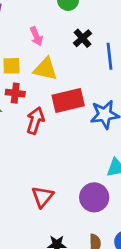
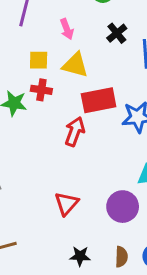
red arrow: (35, 121) -> (75, 132), moved

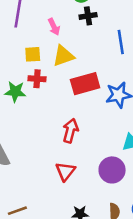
black cross: (117, 33) -> (88, 16), moved, turned 35
yellow triangle: (75, 65) -> (63, 56), turned -30
red arrow: (75, 132) -> (70, 131), moved

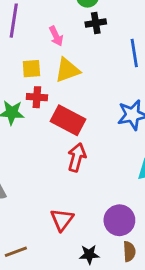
red rectangle: (85, 84) -> (68, 120), moved, turned 44
purple circle: (112, 170) -> (119, 220), moved
red triangle: (65, 171) -> (62, 220), moved

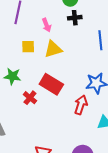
red cross: (37, 97) -> (30, 98), moved, turned 32
red arrow: (77, 157) -> (81, 105), moved

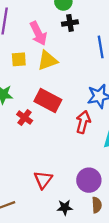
pink arrow: (47, 25) -> (38, 33), size x1.5

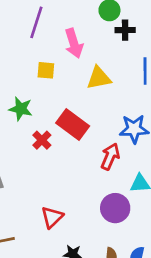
black cross: (70, 23) -> (125, 30), moved
yellow triangle: (47, 60) -> (99, 78), moved
purple circle: (89, 180) -> (115, 208), moved

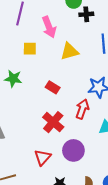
red rectangle: (73, 124) -> (53, 87), size x0.6
red cross: (42, 140) -> (53, 122), moved, size x1.5
purple circle: (115, 208) -> (73, 150), moved

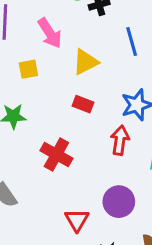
red rectangle: (53, 87) -> (83, 104), moved
red cross: (53, 122) -> (56, 154), moved

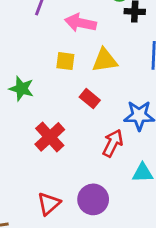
pink arrow: (50, 33) -> (81, 23), turned 116
yellow square: (28, 69) -> (65, 61), moved

